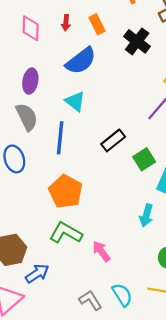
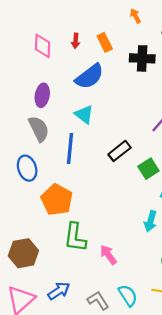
black cross: (137, 41) -> (142, 58), turned -35
orange pentagon: (66, 191) -> (57, 200), moved
green L-shape: (66, 233) -> (75, 237), turned -112
blue arrow: (37, 274) -> (59, 291), moved

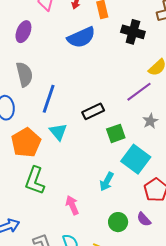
purple ellipse: (42, 95) -> (23, 32), moved
cyan triangle: (84, 114) -> (58, 132), moved
pink arrow: (108, 255) -> (72, 205), moved

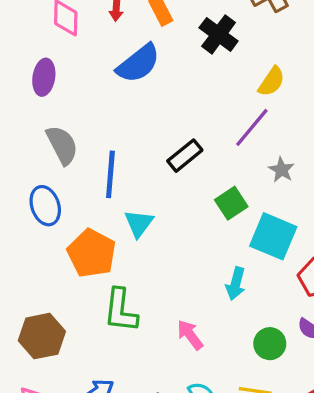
black cross: (133, 32) -> (219, 34), turned 35
black rectangle: (93, 111) -> (185, 156), moved
cyan triangle: (58, 132) -> (139, 223), turned 30

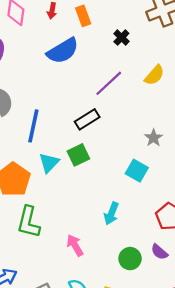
black cross: (219, 34) -> (121, 38), size x0.6
purple line: (252, 127) -> (109, 83), moved
green square: (231, 203) -> (78, 155), moved
cyan square: (273, 236) -> (137, 171), moved, size x0.7

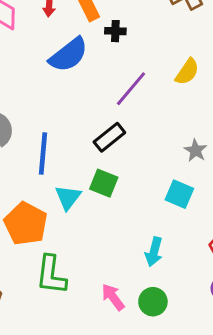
black cross: (121, 38) -> (115, 31), moved, turned -35
green square: (78, 155) -> (104, 183), turned -35
green circle: (130, 259) -> (153, 302), moved

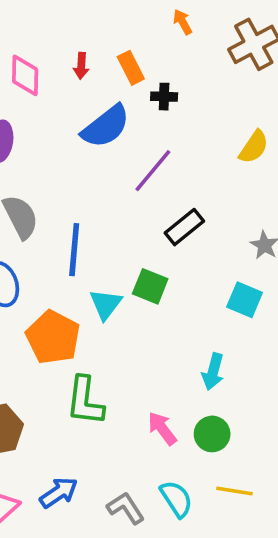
purple line: (131, 89) -> (153, 171), moved
black rectangle: (109, 137) -> (184, 227), moved

